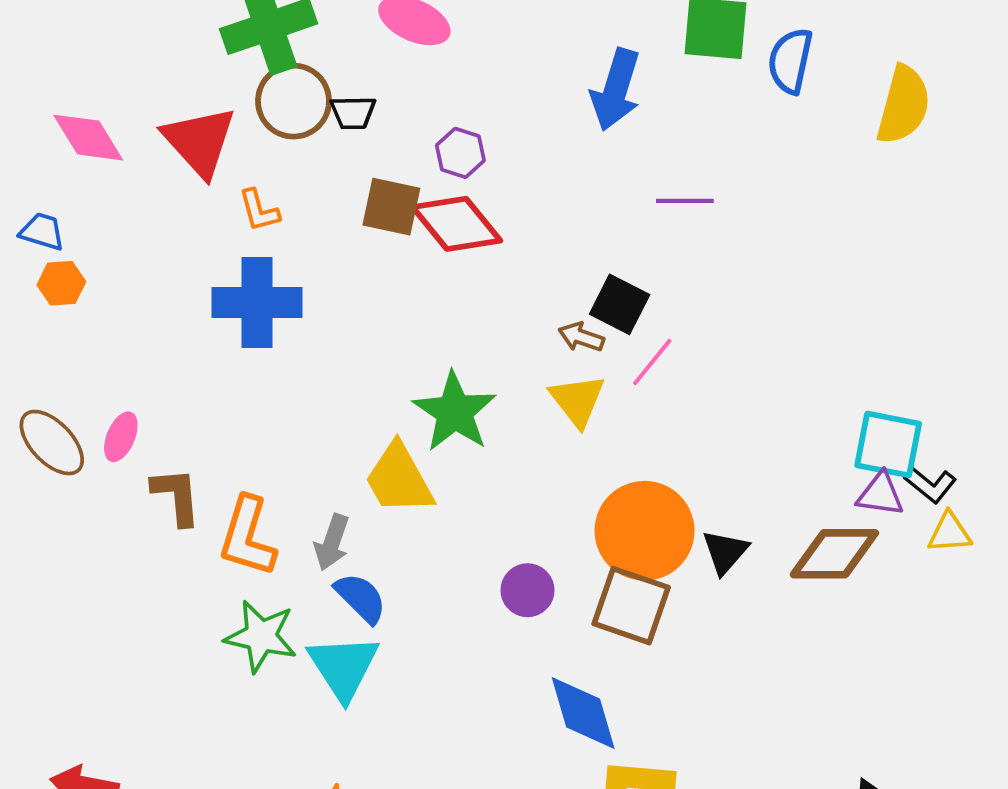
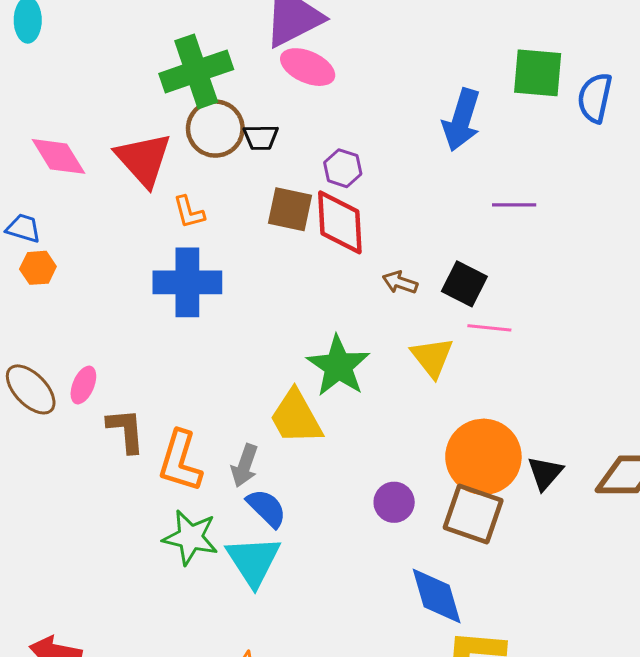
red diamond: (457, 224) -> (340, 222), turned 36
brown arrow: (581, 337) -> (400, 282), moved
pink line: (652, 362) -> (489, 328), turned 57

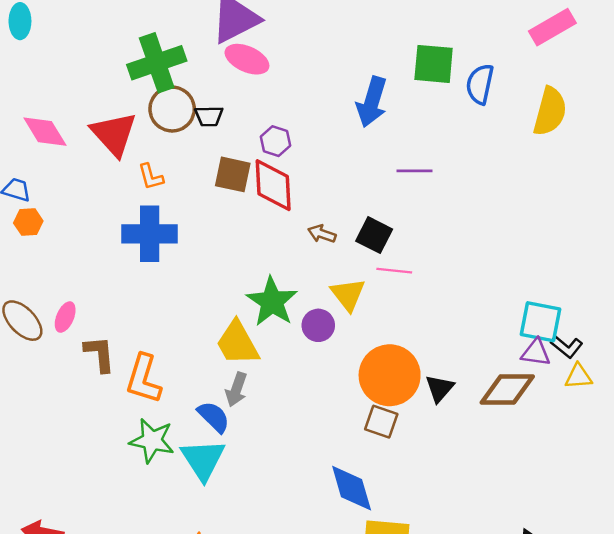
gray arrow: (245, 466) -> (236, 390), moved
purple circle: (394, 502) -> (318, 325), moved
brown square: (473, 514) -> (381, 422), size x0.7

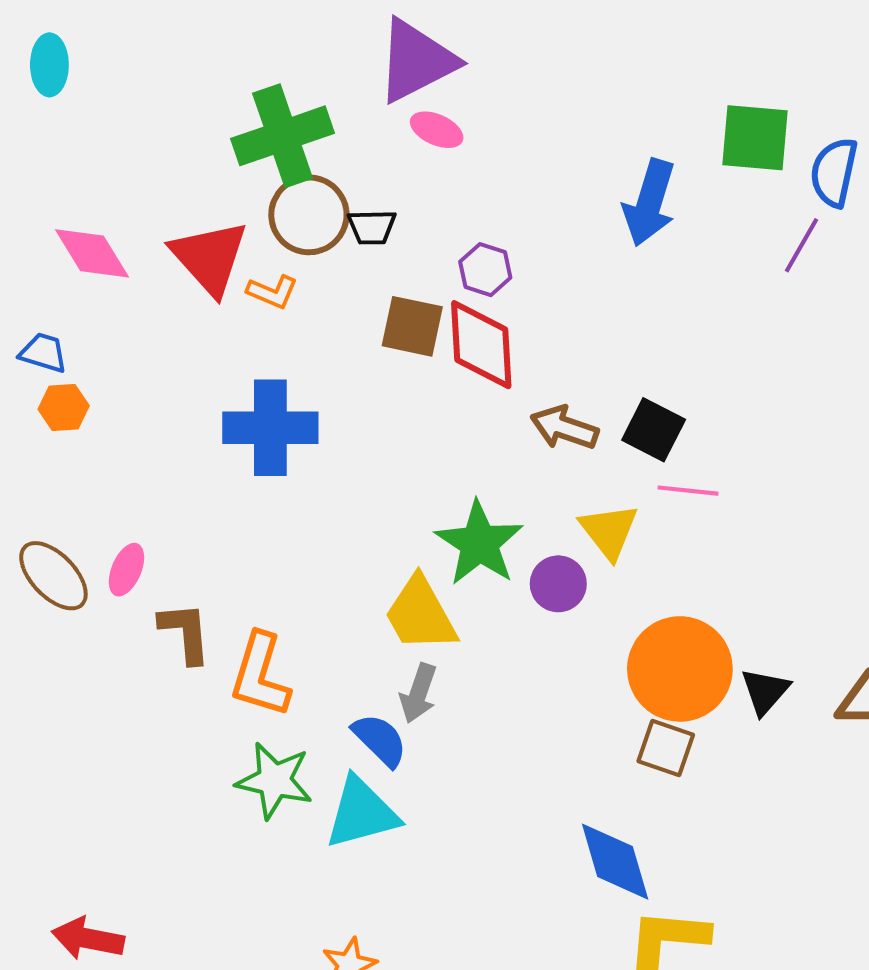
pink ellipse: (247, 59) -> (437, 130), size x0.7
purple line: (415, 171) -> (802, 245), moved, turned -60
orange L-shape: (151, 177) -> (272, 292), moved, turned -52
brown arrow: (322, 234) -> (564, 428), size x1.4
cyan triangle: (203, 460) -> (362, 813), turned 48

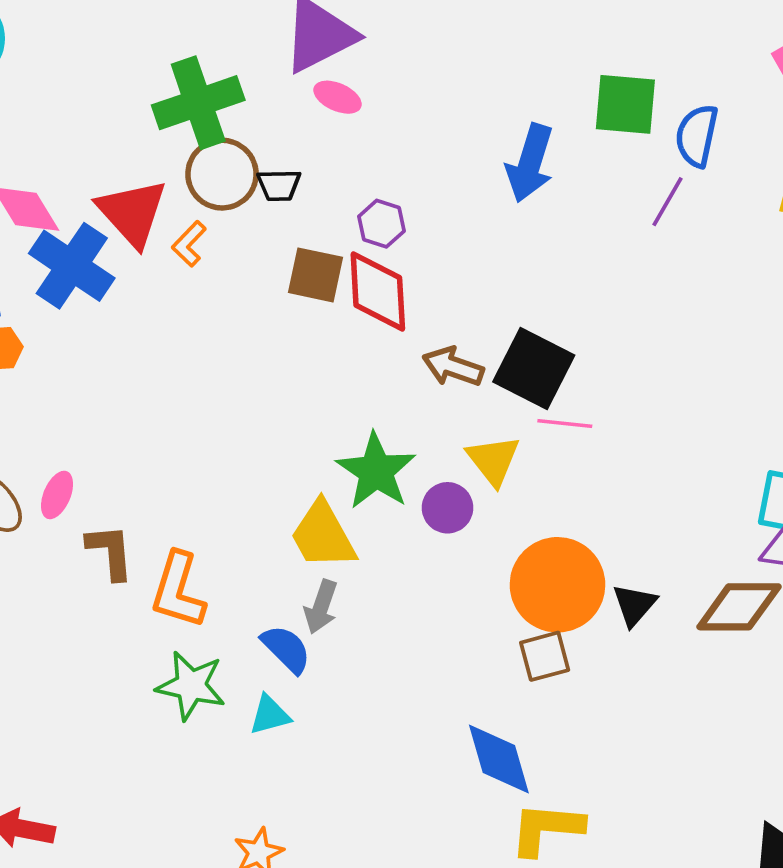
orange L-shape: (272, 292) -> (189, 244), turned 111
blue cross: (270, 428) -> (72, 266), moved, turned 34
black square: (654, 430) -> (534, 368), size x1.4
brown square: (666, 748) -> (545, 656), turned -34
cyan triangle: (362, 813) -> (270, 715), size x0.6

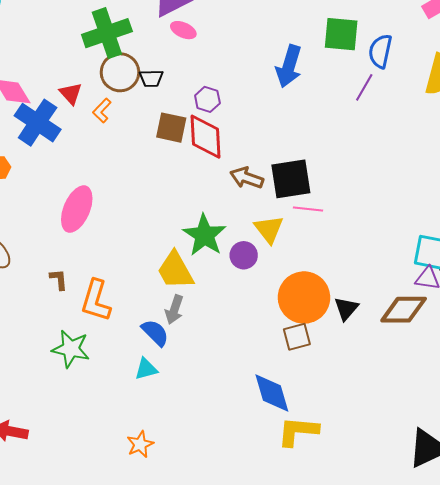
red triangle: (132, 213) -> (71, 93), size x0.6
black square: (534, 368) -> (291, 179), turned -36
pink ellipse: (57, 495) -> (77, 209), moved, size x1.8
brown L-shape: (110, 552) -> (59, 279), size x0.7
green star: (191, 686) -> (71, 349), moved

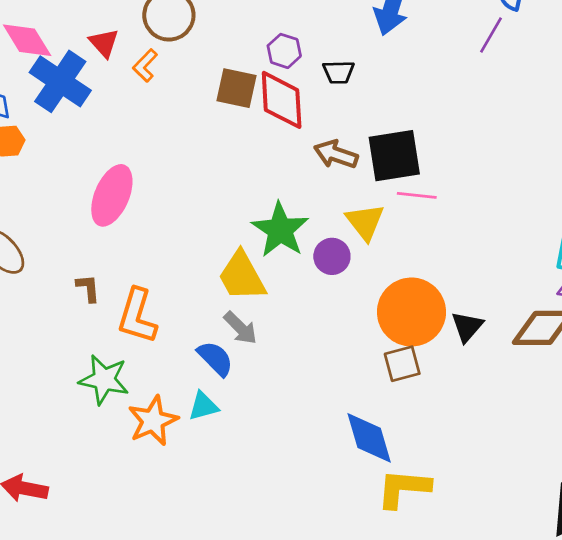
black trapezoid: (151, 78) -> (339, 72), moved
gray arrow: (174, 310) -> (240, 328), turned -64
orange star: (140, 444) -> (153, 421), moved, size x1.4

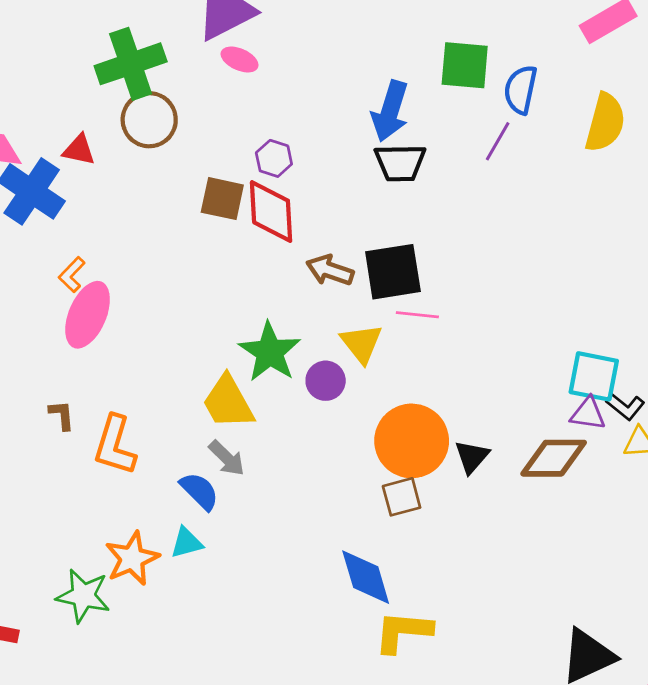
red triangle: (104, 43) -> (79, 150), turned -36
orange L-shape: (145, 65) -> (72, 275), moved
black trapezoid: (339, 72) -> (400, 163), moved, size x1.5
green star: (104, 380) -> (83, 596), moved

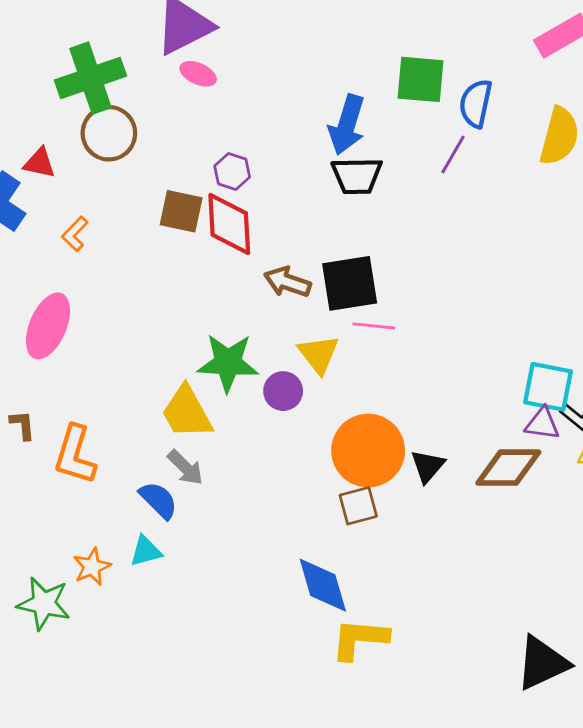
orange L-shape: (72, 275) -> (75, 234), moved
green star: (270, 352) -> (228, 363), turned -30
orange star: (132, 559) -> (92, 567), size x0.7

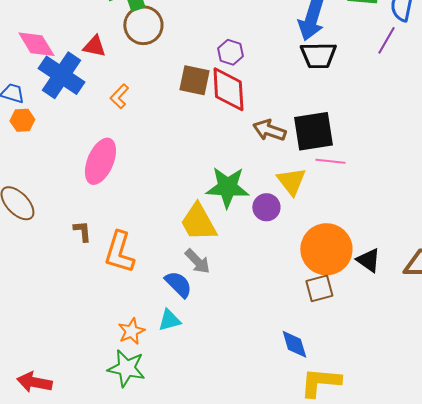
black triangle: (428, 466) -> (368, 260), turned -36
blue diamond: (323, 585) -> (294, 344), size x0.7
green star: (44, 604) -> (126, 368), moved

